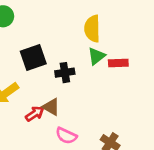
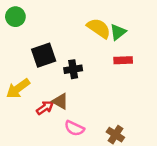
yellow semicircle: (92, 29) -> (99, 28), turned 125
green triangle: (96, 56) -> (118, 32), moved

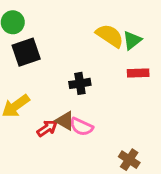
black square: (44, 55) -> (26, 52), moved
pink semicircle: (74, 128) -> (81, 127), moved

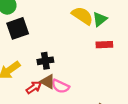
black cross: (80, 83) -> (45, 61), moved

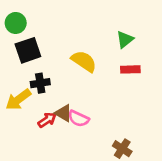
yellow semicircle: (82, 16) -> (84, 61), moved
black cross: (45, 61) -> (40, 83), moved

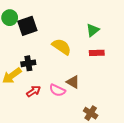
black square: (28, 50) -> (27, 26), moved
brown triangle: (63, 113) -> (73, 82), moved

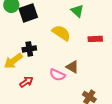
green triangle: (93, 30) -> (77, 11), moved, turned -40
red arrow: (34, 91) -> (26, 82), moved

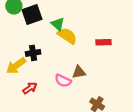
green triangle: (77, 11) -> (58, 24), moved
brown triangle: (72, 67) -> (79, 72), turned -40

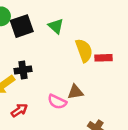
green triangle: (58, 24) -> (56, 26), moved
yellow semicircle: (67, 36) -> (84, 50), moved, turned 36

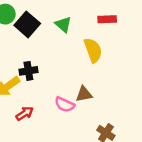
black square: (22, 26) -> (27, 24), turned -30
red rectangle: (104, 58) -> (107, 19), moved

